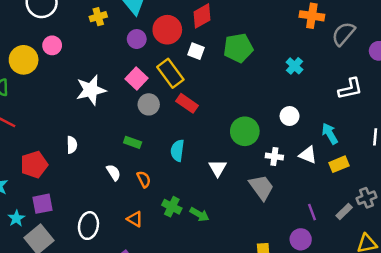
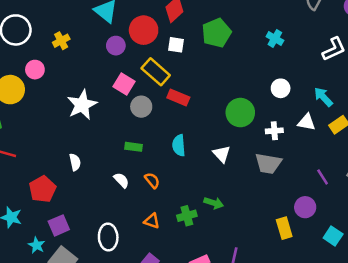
yellow cross: (98, 17) -> (61, 41), moved
gray trapezoid: (261, 187) -> (268, 163), turned 148
green cross: (172, 207) -> (187, 216), moved, turned -30
purple circle: (301, 239) -> (305, 207), moved

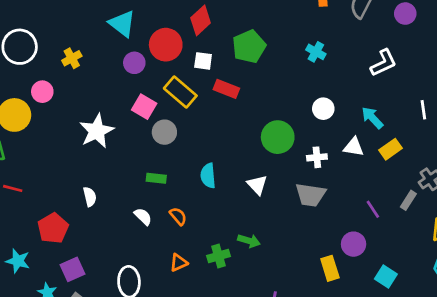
red rectangle: (178, 97) -> (226, 89), moved
orange triangle: (152, 221) -> (179, 263), turned -42

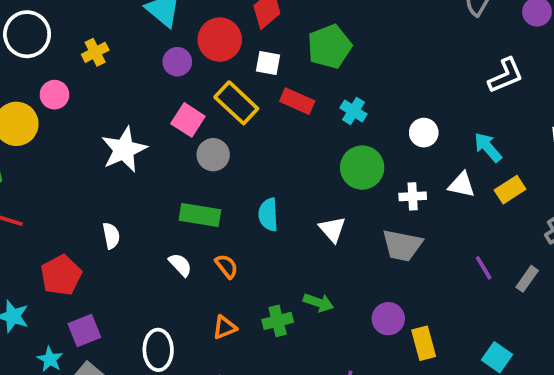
cyan cross: (316, 52) -> (353, 111), moved
green rectangle: (156, 178) -> (200, 215), size x1.5
gray rectangle: (408, 200) -> (527, 279), moved
purple circle: (354, 244) -> (388, 319), moved

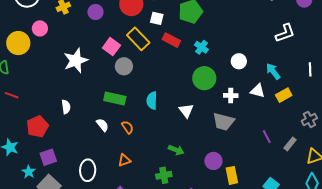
purple circle: (177, 62) -> (95, 12), moved
green cross: (278, 321) -> (164, 175), moved

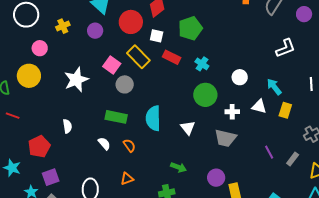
yellow circle: (18, 43) -> (29, 76), moved
yellow rectangle: (284, 95) -> (285, 110), turned -42
cyan semicircle: (152, 101) -> (153, 118), size x1.4

